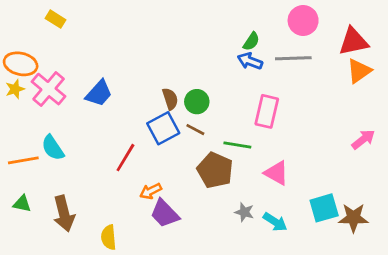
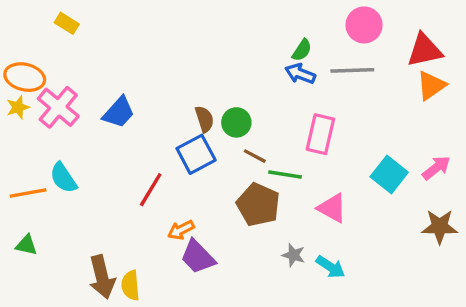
brown line: (195, 130) -> (255, 156), moved
cyan square: (324, 208) -> (389, 174), moved, turned -36
brown arrow: (64, 214) -> (102, 277), moved
brown star: (353, 218) -> (440, 227), moved

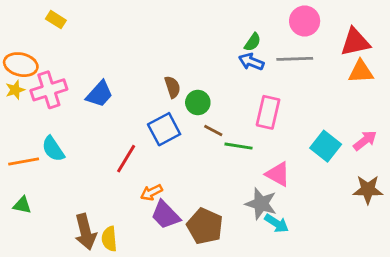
orange triangle: (431, 85) -> (361, 72), turned 32
pink cross: (58, 107) -> (49, 90), turned 32
brown semicircle: (204, 119) -> (173, 87), moved
brown pentagon: (258, 205) -> (205, 226), moved
gray star: (293, 255) -> (261, 204), moved, size x1.6

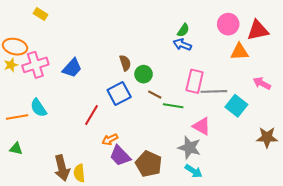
pink circle: (305, 21) -> (228, 24), moved
gray line: (295, 59) -> (214, 91), moved
orange triangle: (361, 72) -> (239, 52), moved
pink arrow: (365, 140) -> (262, 83), moved, turned -114
cyan arrow: (276, 223) -> (194, 171), moved

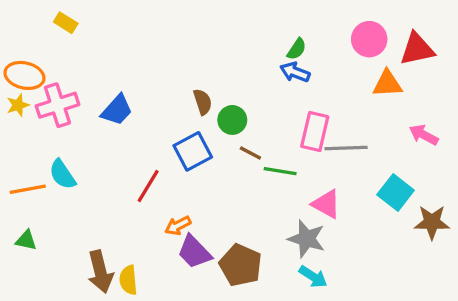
cyan square: (236, 106) -> (396, 193), moved

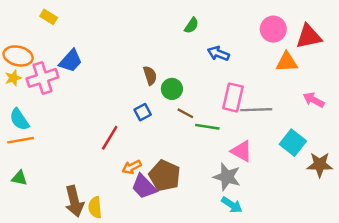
green semicircle: (297, 49) -> (191, 25), moved
blue trapezoid: (117, 110) -> (71, 61), moved
blue square: (193, 151) -> (143, 112), size x0.6
cyan semicircle: (62, 174) -> (19, 119), moved
brown pentagon: (241, 265) -> (165, 176), moved

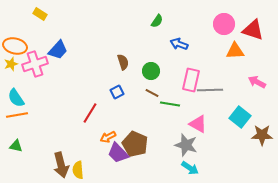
red triangle: (309, 36) -> (253, 30), turned 30
green circle: (172, 89) -> (151, 71), moved

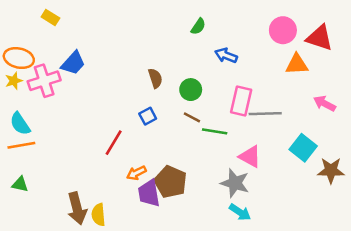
purple trapezoid: (118, 153) -> (149, 193), turned 35

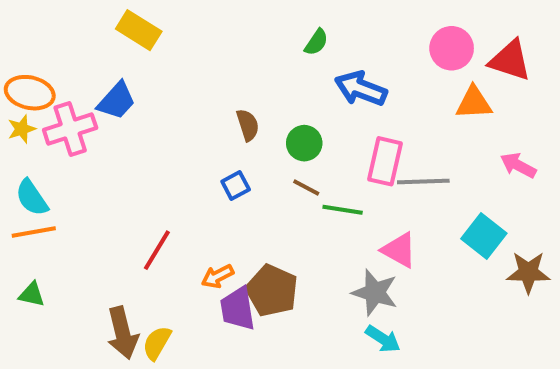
yellow rectangle: (50, 18) -> (139, 30), moved, size x1.5
blue arrow: (226, 55) -> (361, 89), size x1.4
red line: (114, 143) -> (157, 250), moved
yellow semicircle: (98, 215) -> (157, 343), turned 35

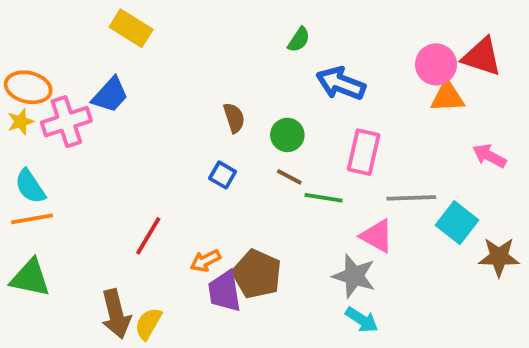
pink circle: (452, 48) -> (436, 64), moved
gray line: (423, 181) -> (411, 198), moved
blue square: (236, 186) -> (223, 175), turned -32
green triangle: (32, 295) -> (30, 278), size x1.6

